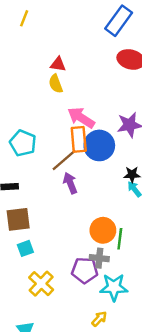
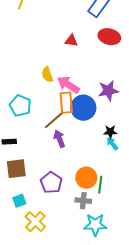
red triangle: (58, 64) -> (71, 41), moved
yellow semicircle: (56, 84) -> (47, 75), moved
cyan square: (25, 248) -> (19, 201), moved
purple pentagon: (85, 270) -> (51, 183), moved, turned 30

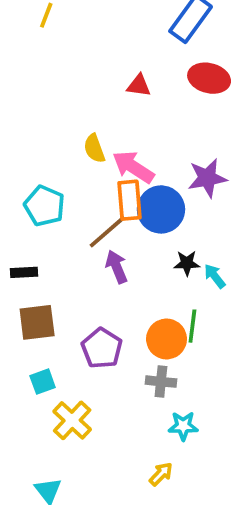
black star: (110, 132) -> (187, 263), moved
green line: (100, 185) -> (192, 326), moved
cyan star: (95, 225) -> (183, 426), size x0.7

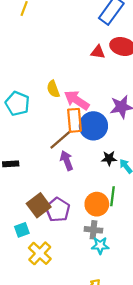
red triangle: (139, 86) -> (98, 52), moved
cyan pentagon: (44, 206) -> (17, 104), moved
brown square: (37, 322) -> (39, 205), moved, turned -30
cyan star: (183, 426) -> (100, 246), moved

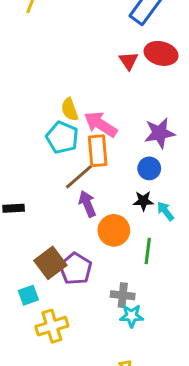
red triangle: (98, 52) -> (129, 61), turned 48
cyan pentagon: (17, 104) -> (62, 137), moved
blue circle: (93, 126) -> (149, 168), moved, size x0.6
orange circle: (97, 204) -> (114, 230), moved
yellow cross: (40, 253) -> (52, 326), turned 30

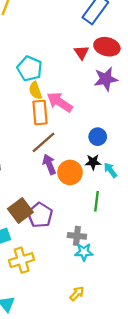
purple star: (160, 133) -> (106, 79), moved
cyan pentagon: (62, 137) -> (30, 69), moved
orange rectangle: (98, 151) -> (40, 112), moved
orange circle: (114, 230) -> (70, 172), moved

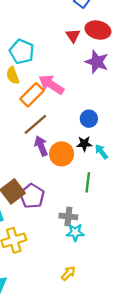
purple star: (106, 79) -> (97, 62), turned 30
yellow semicircle: (35, 91) -> (13, 75), moved
orange rectangle: (40, 112) -> (32, 95), turned 50

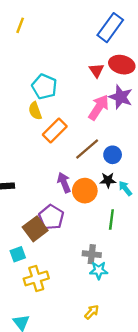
pink arrow: (51, 85) -> (99, 107), moved, turned 90
brown line: (35, 124) -> (87, 149), moved
purple pentagon: (32, 196) -> (51, 217), moved

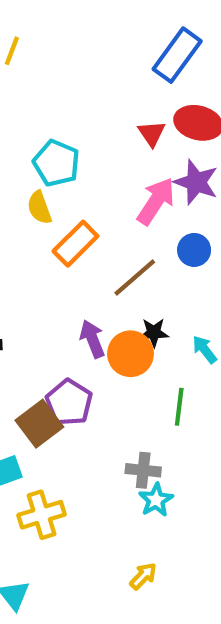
blue circle: (113, 155) -> (194, 250), moved
black star: (108, 180) -> (154, 333), moved
cyan star: (99, 270) -> (156, 500), turned -30

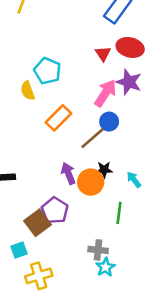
yellow semicircle: (39, 208) -> (28, 91), moved
blue circle: (194, 250) -> (109, 122), moved

